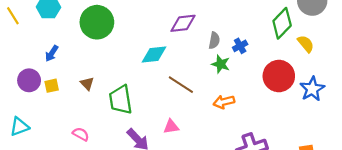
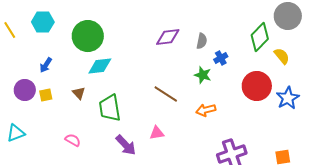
gray semicircle: (214, 40) -> (202, 41), moved
cyan diamond: (154, 54) -> (100, 66), moved

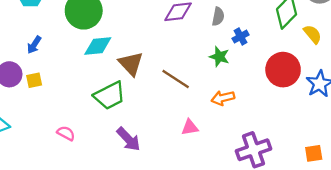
brown triangle: (79, 93) -> (131, 64), moved, size x1.6
green trapezoid: (110, 108) -> (110, 96), turned -108
pink triangle: (157, 133) -> (190, 127), moved

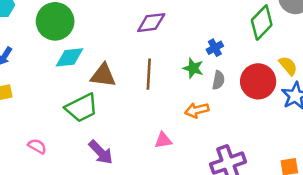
gray semicircle: (218, 17) -> (218, 80), moved
yellow semicircle: (313, 34) -> (288, 66), moved
brown triangle: (131, 64) -> (103, 75), turned -40
brown line: (176, 79) -> (149, 74), moved, turned 60

